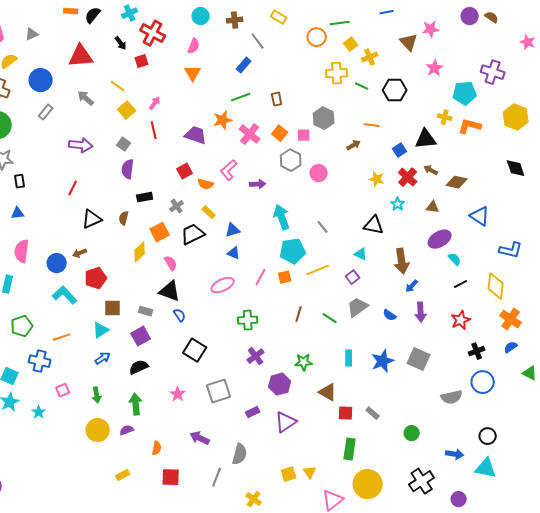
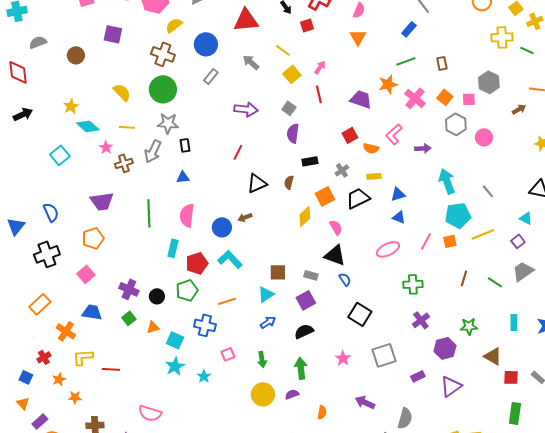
yellow rectangle: (209, 212) -> (374, 176), turned -48
red pentagon: (96, 278) -> (197, 263), moved

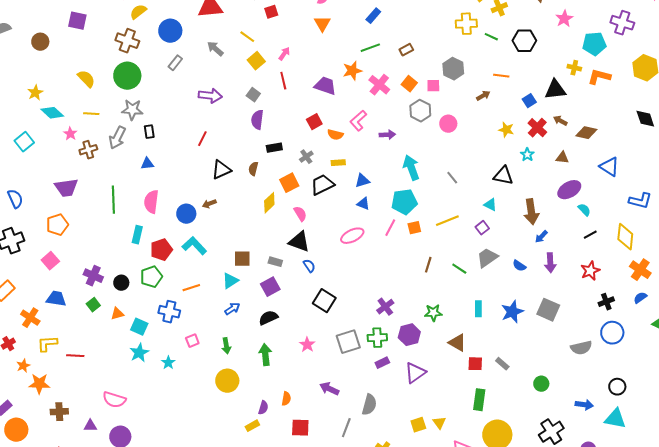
brown rectangle: (442, 63) -> (406, 50), turned 72
cyan pentagon: (458, 215) -> (404, 202), moved
green cross: (413, 284) -> (377, 338), moved
purple semicircle: (292, 394) -> (263, 408), moved, turned 128
orange star: (75, 397) -> (39, 384), size x1.5

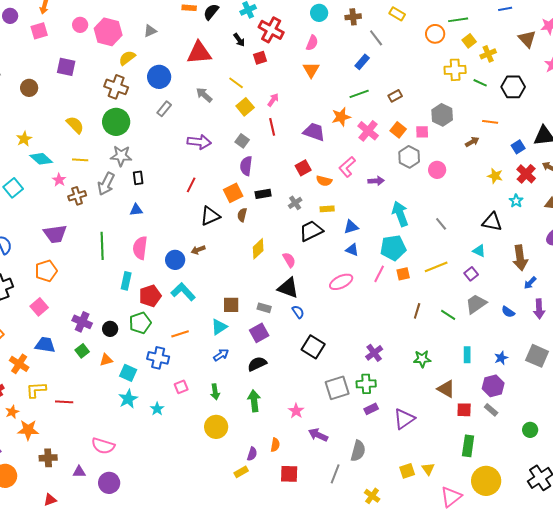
orange square: (289, 183) -> (233, 193), moved
blue star: (512, 312) -> (501, 358), size x0.6
purple hexagon: (409, 335) -> (493, 386), moved
pink star: (307, 345) -> (296, 411), moved

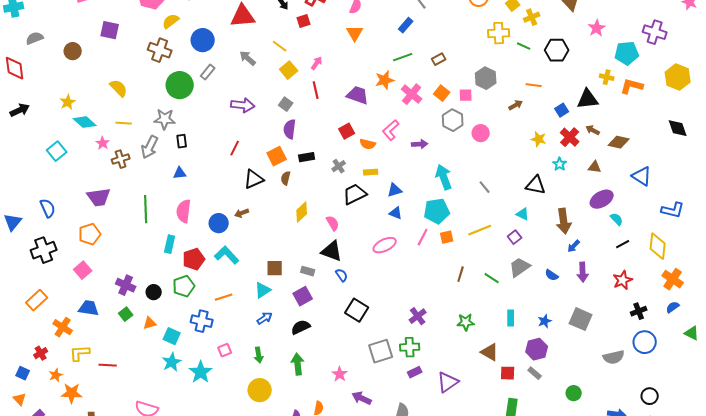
green circle: (116, 122) -> (180, 85), moved
cyan star: (157, 409) -> (201, 372), size x1.6

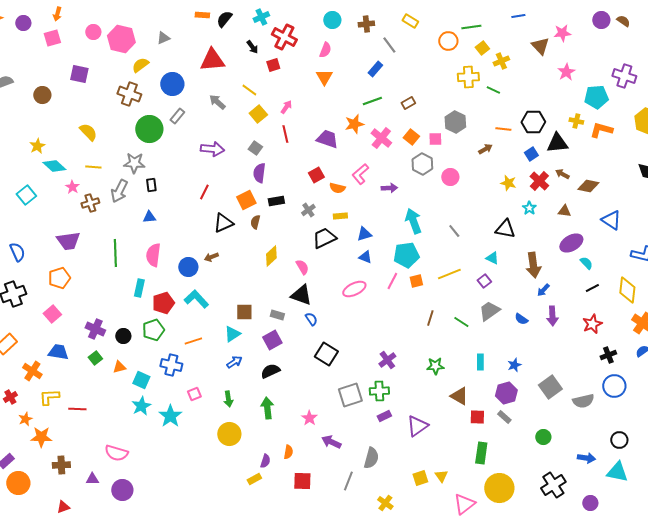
black hexagon: (557, 50) -> (533, 122), moved
gray square: (581, 319) -> (550, 387), moved, turned 30

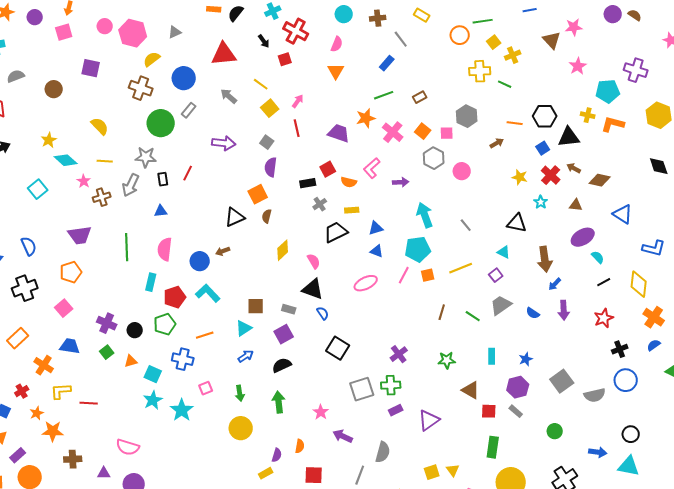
red line: (204, 192) -> (188, 173), moved
black rectangle: (276, 201) -> (308, 183), moved

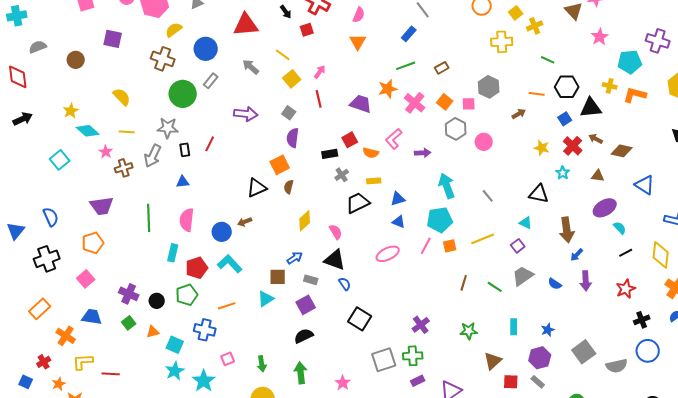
green line: (505, 84) -> (548, 60), moved
blue arrow: (246, 356) -> (295, 258), moved
brown triangle: (471, 390) -> (493, 361), turned 48

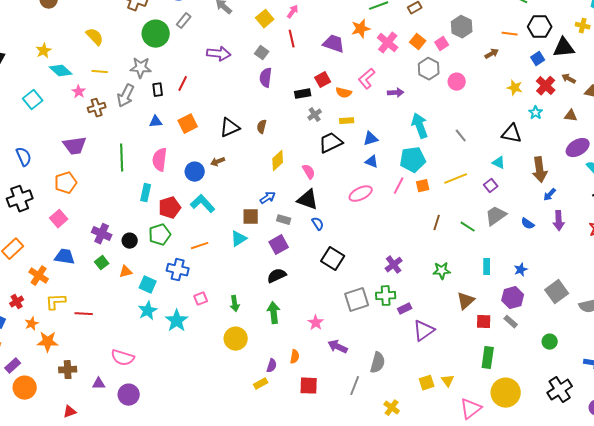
pink square: (469, 104) -> (442, 44), turned -32
orange square: (280, 165) -> (188, 124), moved
purple rectangle: (418, 381) -> (405, 309), moved

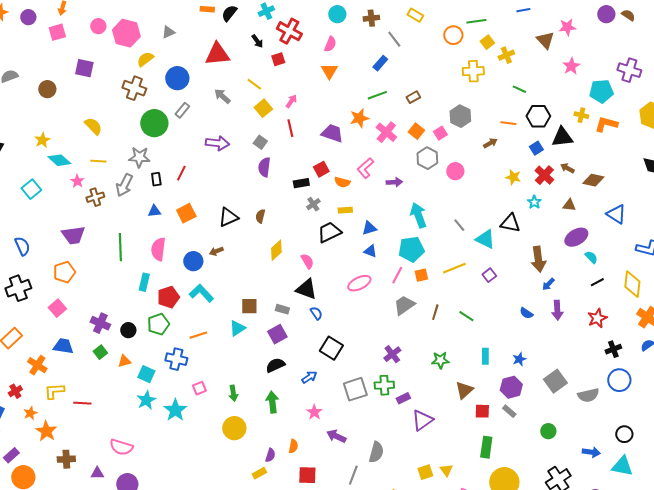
cyan triangle: (499, 163) -> (485, 239), moved, size x1.5
blue arrow: (268, 198) -> (309, 377), moved
gray trapezoid: (496, 216) -> (404, 305), moved
orange star: (48, 342) -> (46, 431), turned 30

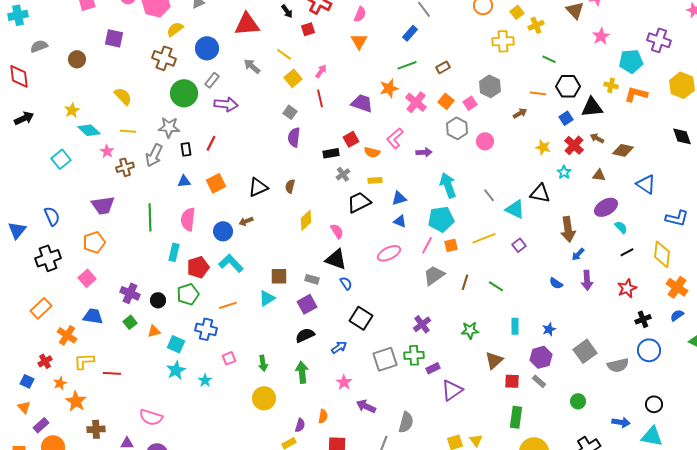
purple arrow: (217, 143) -> (226, 104), moved
cyan star: (175, 410) -> (205, 380), size x0.6

